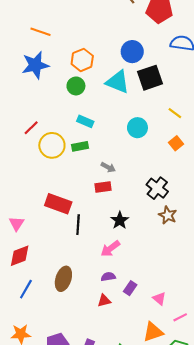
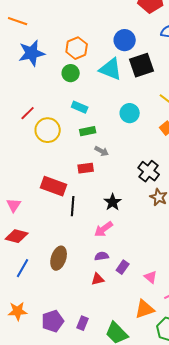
orange line: (41, 32) -> (18, 21), moved
green rectangle: (80, 146) -> (88, 131), moved
red rectangle: (103, 187) -> (86, 168), moved
red diamond: (20, 256) -> (17, 236), turned 35

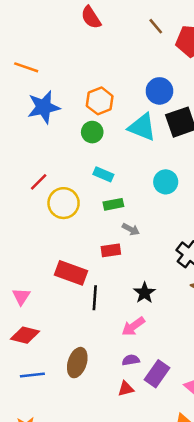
purple rectangle: (123, 267) -> (157, 374), size x1.5
blue line: (23, 268) -> (32, 375), turned 54

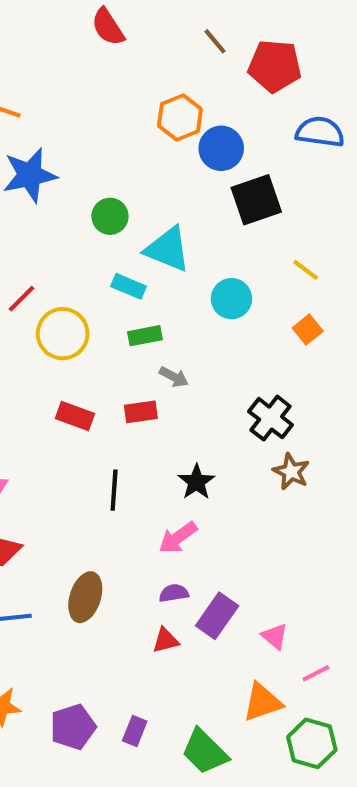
orange hexagon: (100, 101) -> (180, 117), moved
cyan triangle: (142, 127) -> (168, 249), moved
red rectangle: (71, 273) -> (75, 416), moved, size x0.7

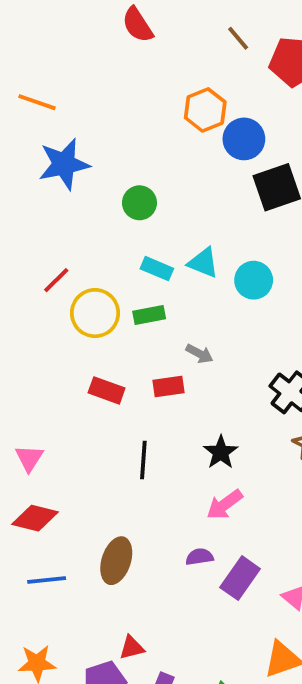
cyan triangle: (168, 249) -> (203, 263), moved, size x0.7
green rectangle: (145, 336) -> (149, 315), moved
pink arrow: (178, 537) -> (225, 505), moved
red triangle: (166, 640) -> (132, 648), moved

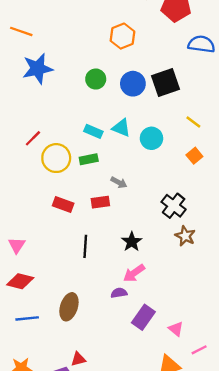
blue circle: (244, 139) -> (133, 84), moved
green circle: (139, 203) -> (96, 79), moved
purple semicircle: (199, 557) -> (119, 293), moved

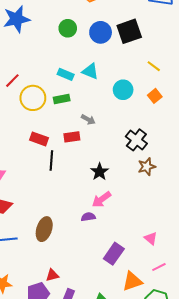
cyan circle: (151, 138) -> (123, 90), moved
brown star: (185, 236) -> (147, 167), turned 30
black line: (85, 246) -> (51, 160), moved
purple rectangle: (143, 317) -> (114, 254), moved
pink triangle: (176, 329) -> (151, 238), moved

